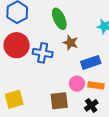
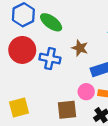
green ellipse: (59, 19) -> (51, 22), moved, turned -30

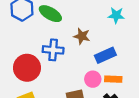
red circle: (22, 50) -> (27, 68), moved

